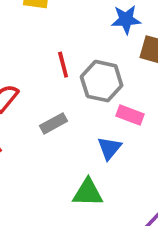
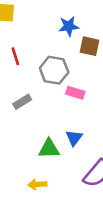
red line: (63, 65) -> (15, 56), moved
blue triangle: (109, 148) -> (74, 138), moved

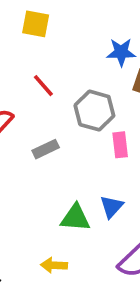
red line: (15, 56) -> (43, 86), turned -30
pink rectangle: (75, 93) -> (120, 145), turned 60

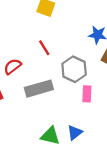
gray rectangle: (46, 149) -> (39, 89), size x1.6

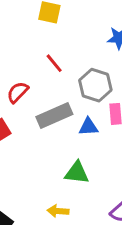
blue triangle: (75, 133) -> (88, 127), moved, turned 42

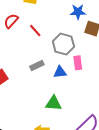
red semicircle: (18, 92) -> (11, 21), moved
gray rectangle: (54, 115) -> (37, 66), size x0.6

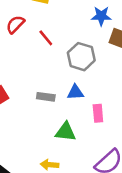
pink rectangle: (78, 63) -> (98, 113), moved
gray rectangle: (37, 66) -> (46, 97), moved, turned 32

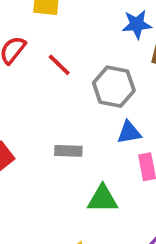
blue triangle: (75, 92) -> (129, 132), moved

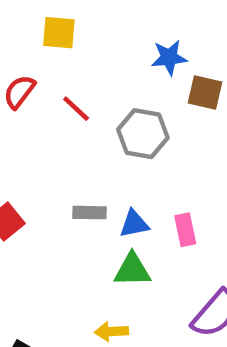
blue triangle: (129, 132) -> (134, 224), moved

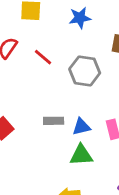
blue star: (169, 57) -> (80, 18), moved

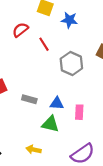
blue star: (80, 18) -> (69, 20), moved
gray rectangle: (54, 121) -> (29, 99), moved

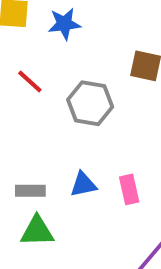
green triangle: (50, 124) -> (37, 231), moved

